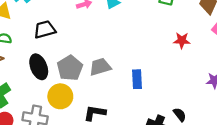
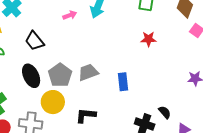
black trapezoid: (45, 29) -> (34, 41), turned -110
red star: (182, 40) -> (148, 39), moved

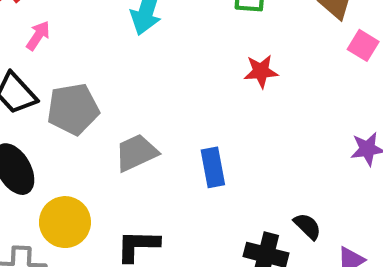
pink arrow: (70, 15) -> (38, 36), moved, turned -32
gray pentagon: (60, 75) -> (73, 109), moved, turned 30

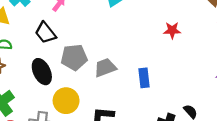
gray pentagon: (73, 109) -> (74, 57), moved

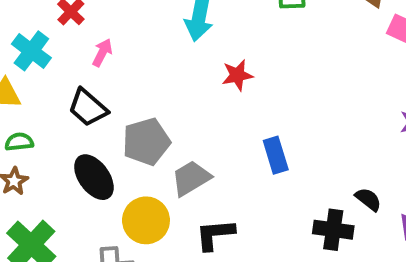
red star: (172, 30) -> (237, 75), moved
gray trapezoid: (105, 68) -> (191, 178), moved

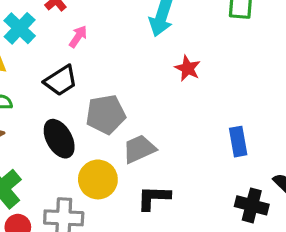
red star: (237, 75) -> (188, 68), turned 30
black trapezoid: (88, 108) -> (61, 81), turned -80
blue rectangle: (276, 155) -> (238, 142), moved

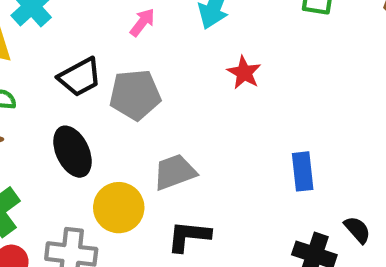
pink arrow: (78, 37) -> (142, 22), moved
gray pentagon: (106, 114) -> (135, 95), moved

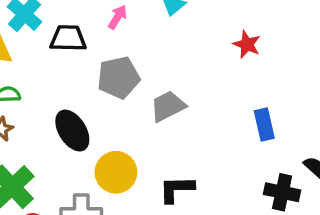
red star: (244, 73) -> (247, 44), moved
black trapezoid: (80, 77) -> (68, 38), moved, turned -144
gray trapezoid: (175, 172) -> (168, 106), moved

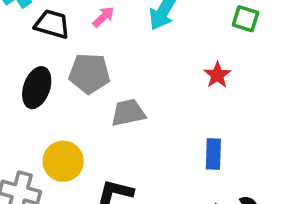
black ellipse: (72, 130) -> (37, 88), moved, turned 36

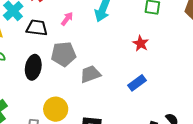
blue rectangle: (213, 154) -> (137, 83), moved, turned 60

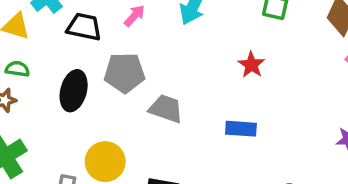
gray trapezoid: (90, 74) -> (166, 109), turned 35
blue rectangle: (137, 83) -> (241, 129), turned 36

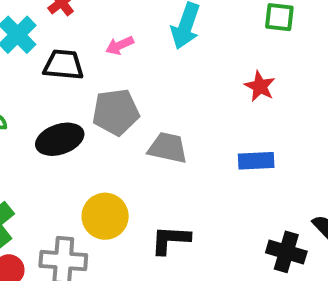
pink arrow: (134, 16) -> (120, 45), turned -150
black ellipse: (74, 91) -> (60, 139), turned 63

